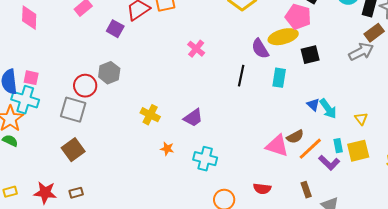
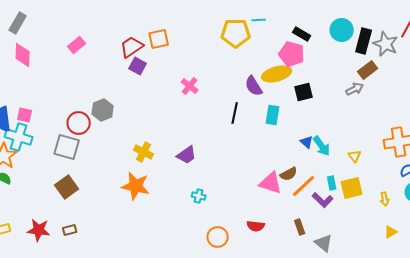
purple square: (115, 29) -> (138, 66), moved
gray arrow: (361, 52) -> (355, 89), size x0.7
orange star: (167, 149) -> (136, 186), moved, size x2.0
cyan cross: (205, 159) -> (199, 196), size x0.6

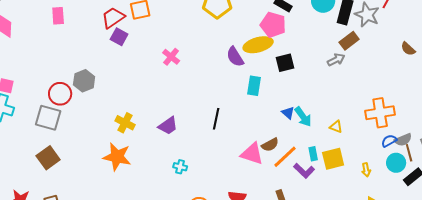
pink rectangle: (77, 45) -> (58, 16), turned -54
black line: (235, 113) -> (216, 119), moved
yellow triangle: (355, 156) -> (336, 127), turned -32

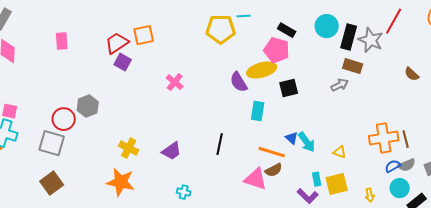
brown rectangle: (349, 41) -> (353, 66), turned 54
brown line: (409, 153) -> (406, 139), moved
orange line: (285, 157) -> (272, 152), moved, turned 60

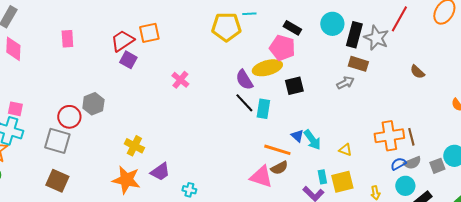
black line: (220, 144) -> (244, 103), moved, turned -55
purple trapezoid: (172, 151) -> (160, 172), moved
brown square: (52, 183) -> (57, 181), turned -30

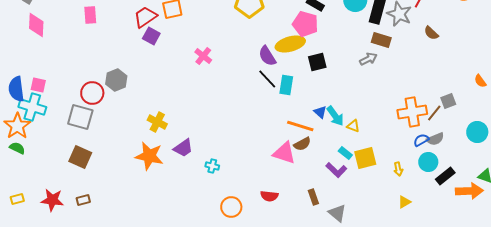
brown semicircle: (417, 72) -> (431, 33), moved
brown line: (411, 137) -> (434, 113), turned 54
yellow triangle: (345, 150) -> (353, 126), moved
gray square: (437, 166) -> (448, 101), moved
cyan rectangle: (322, 177) -> (345, 153), turned -40

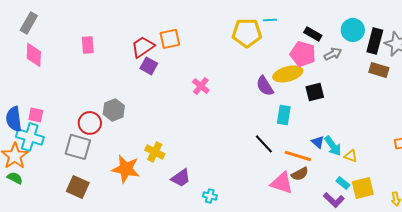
gray arrow: (368, 59) -> (333, 54), moved
black line: (267, 79) -> (264, 144), moved
orange star: (149, 156) -> (126, 169), moved

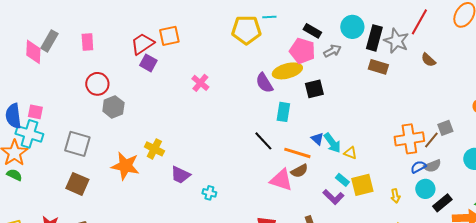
gray rectangle: (29, 23) -> (49, 41), moved
red circle: (90, 123) -> (97, 84), moved
purple trapezoid: (181, 178) -> (180, 175), turned 60

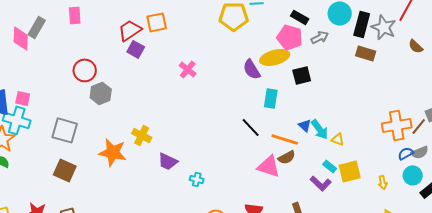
pink rectangle: (87, 42) -> (75, 15), moved

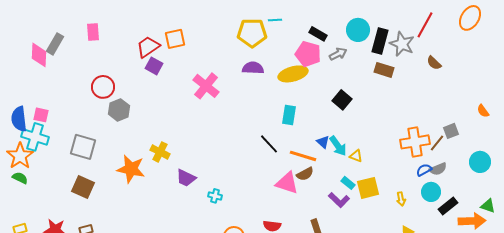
pink cross: (188, 69) -> (206, 86), size x1.5
purple semicircle: (252, 69) -> (253, 68), moved, turned 125
black square: (302, 75) -> (342, 100), moved, turned -36

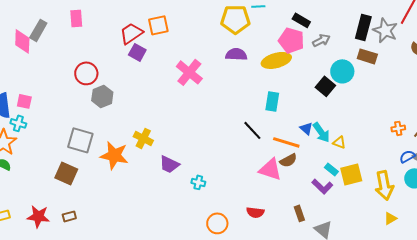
cyan circle: (358, 30) -> (342, 71), moved
cyan cross: (35, 137) -> (18, 123), size x0.6
orange cross: (415, 142) -> (398, 128), size x0.5
gray square: (83, 147) -> (80, 140), moved
yellow arrow: (401, 199) -> (384, 185), size x2.0

